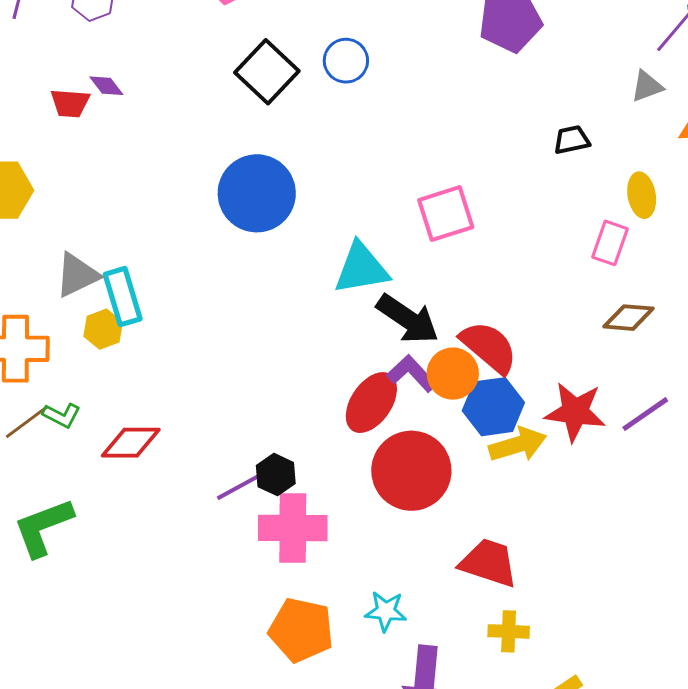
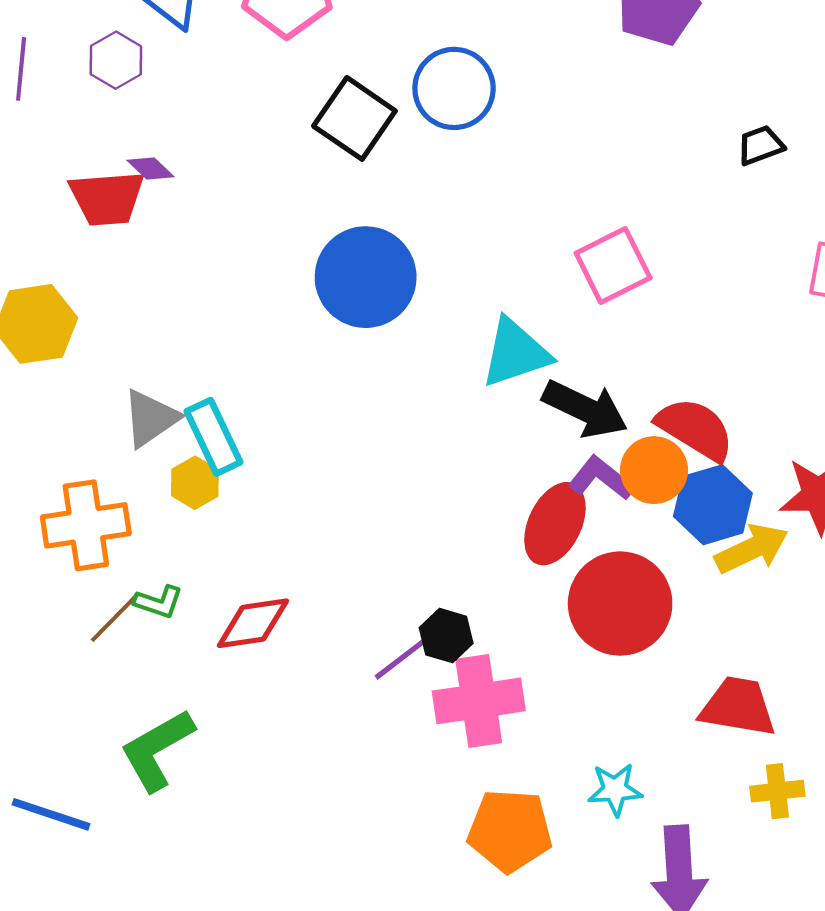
blue circle: (346, 61) -> (454, 88), size x1.4
red trapezoid: (70, 103) -> (107, 198), size x1.5

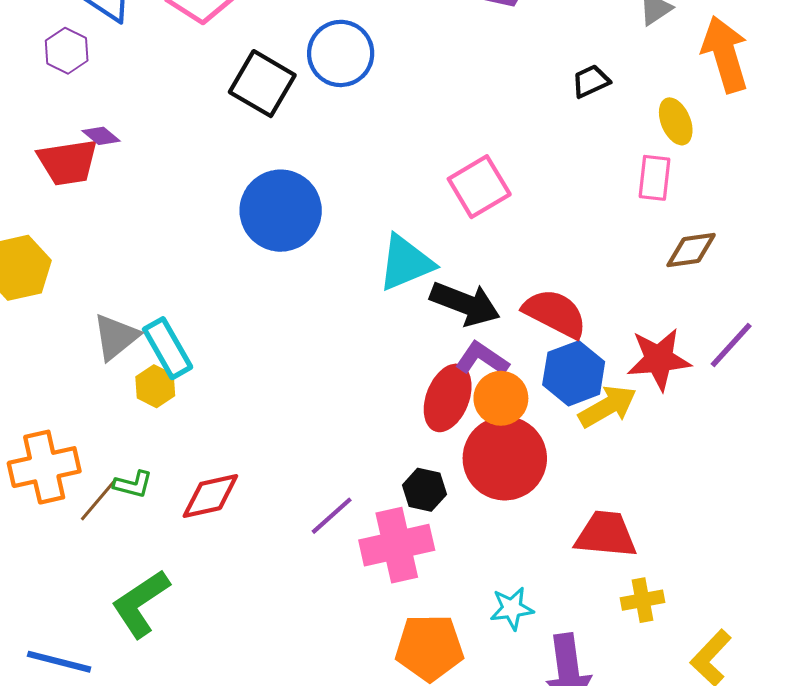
orange circle: (654, 470) -> (501, 398), moved
orange cross: (86, 525) -> (44, 467), moved
black hexagon: (446, 636) -> (424, 490), moved

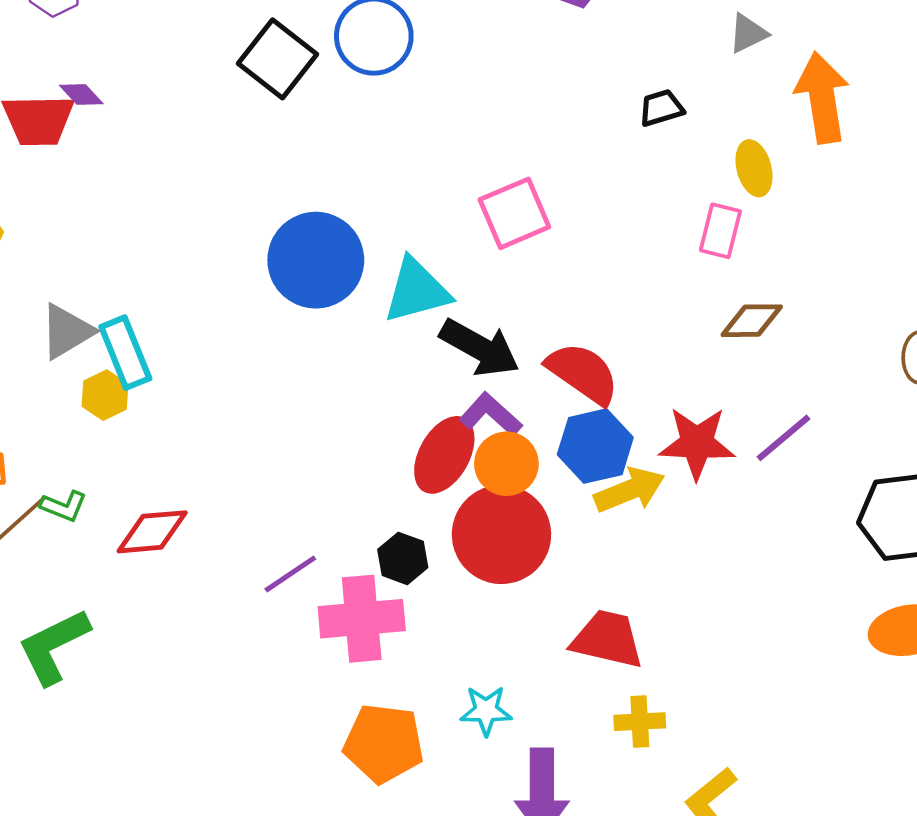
blue circle: (281, 211) -> (316, 260), moved

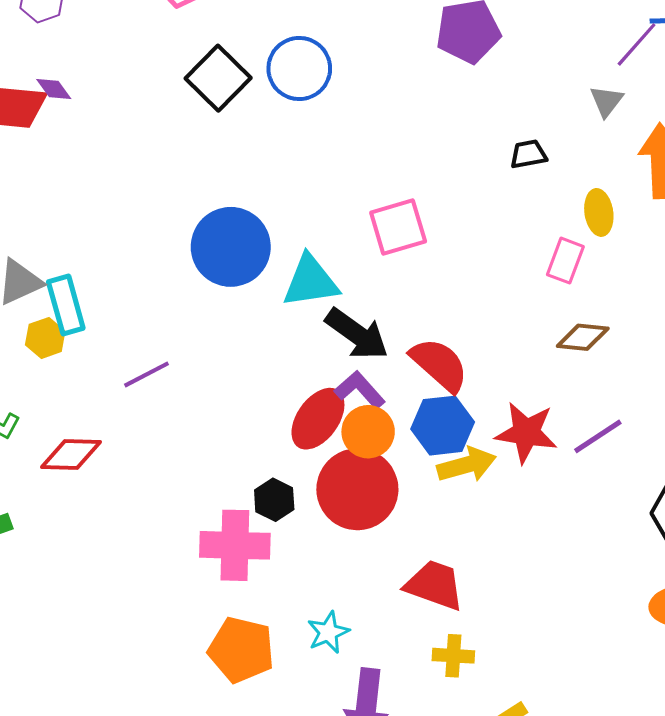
gray triangle: (748, 33) -> (606, 101), turned -33
purple line: (290, 574) -> (146, 374), moved
cyan star: (486, 711) -> (328, 632), turned -30

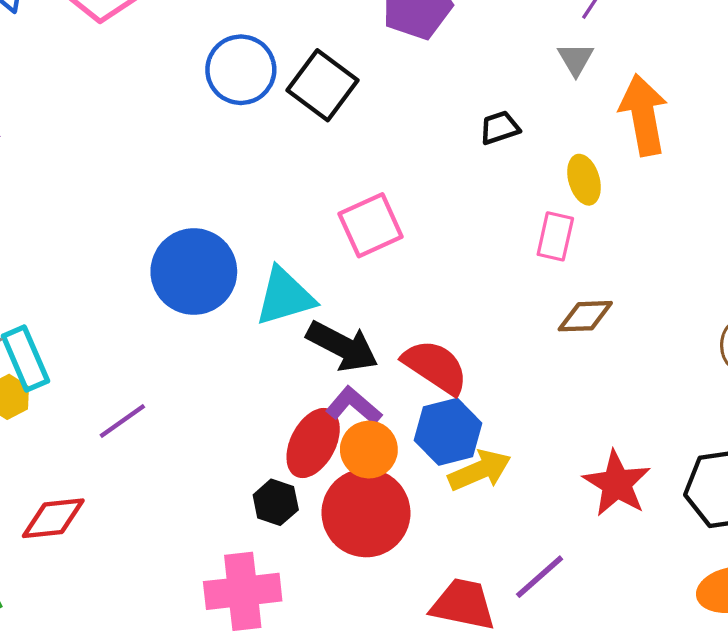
black square: (218, 78) -> (323, 85), moved
red star: (526, 433) -> (617, 484), moved, turned 30
purple line: (598, 436) -> (540, 577), moved
black hexagon: (274, 500) -> (276, 502), moved

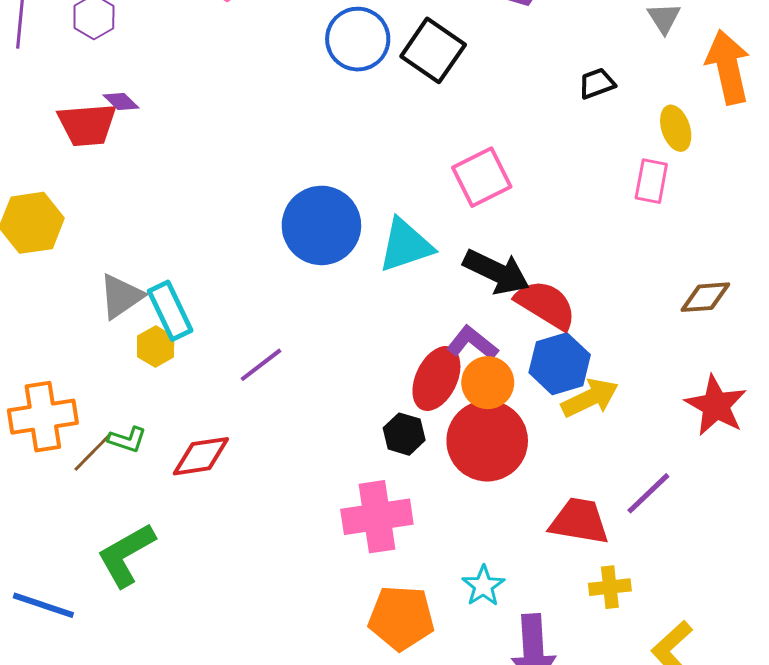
brown diamond: (585, 316) -> (705, 297), moved
black arrow: (342, 346) -> (496, 272), moved

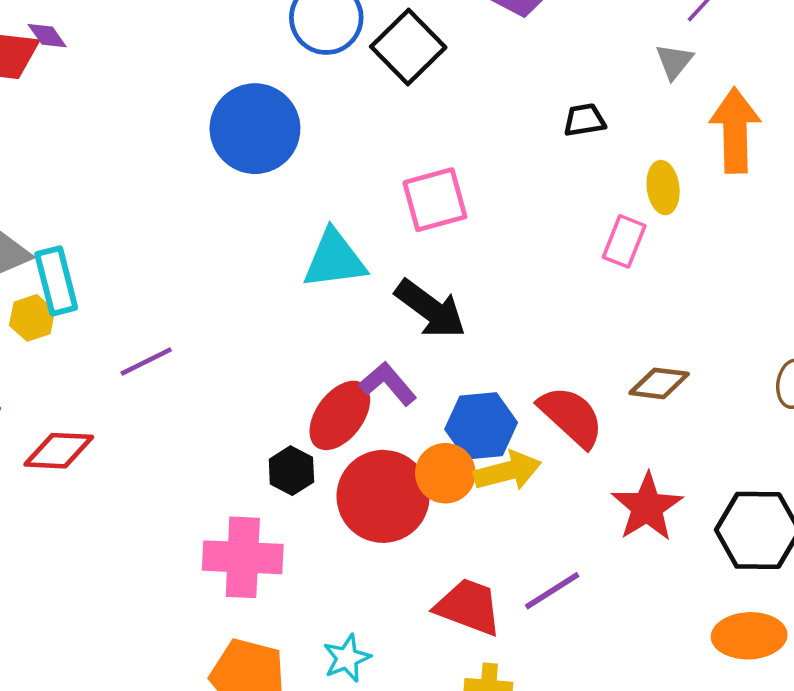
blue circle: (321, 225) -> (255, 129), moved
red semicircle: (546, 305) -> (571, 416), moved
orange circle: (488, 383) -> (445, 473), moved

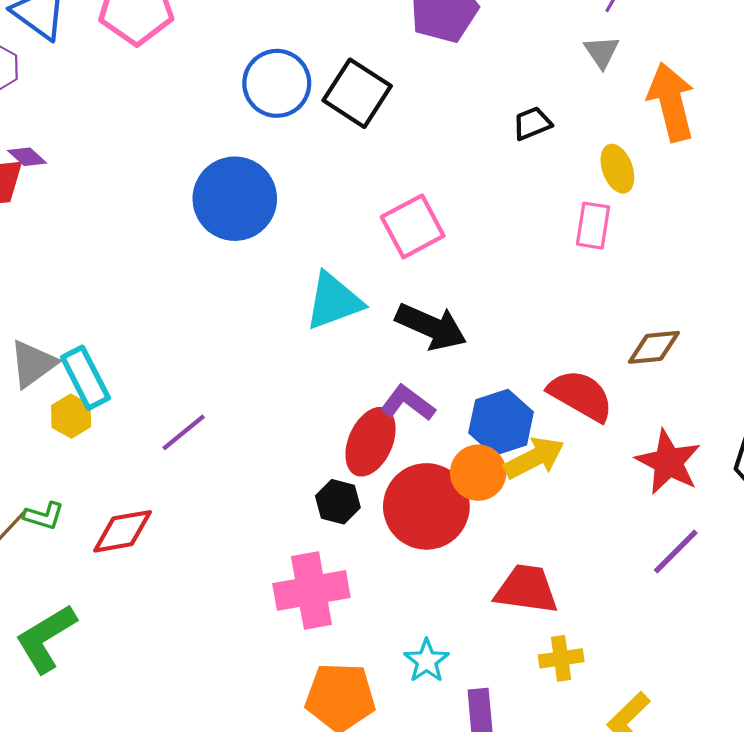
purple line: (552, 591) -> (676, 552), moved

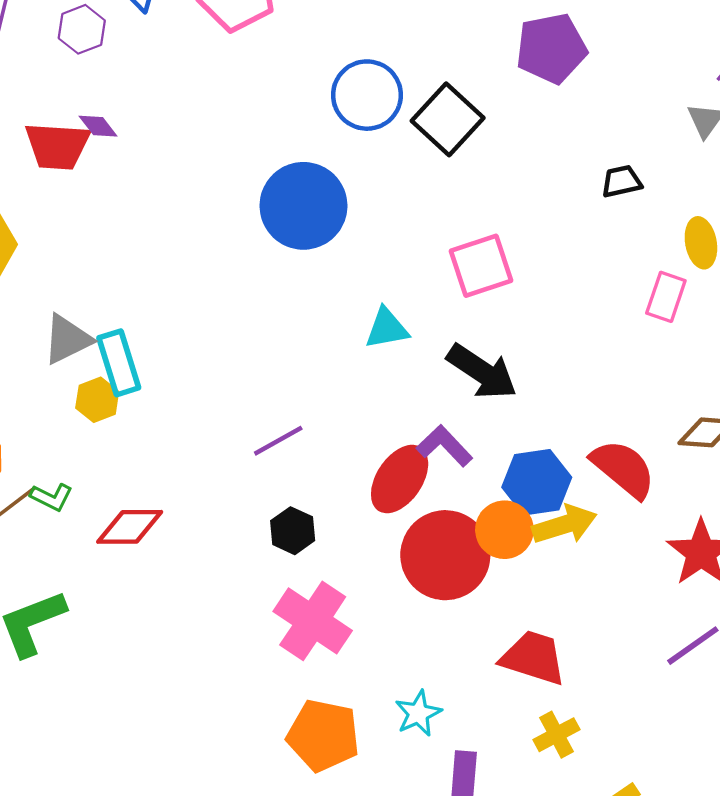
cyan triangle: (334, 301) -> (387, 328), size x0.7
purple line: (184, 432) -> (278, 441), moved
black hexagon: (338, 502) -> (293, 531), moved
pink cross: (311, 590) -> (313, 621), turned 34
yellow cross: (561, 658) -> (557, 735), turned -30

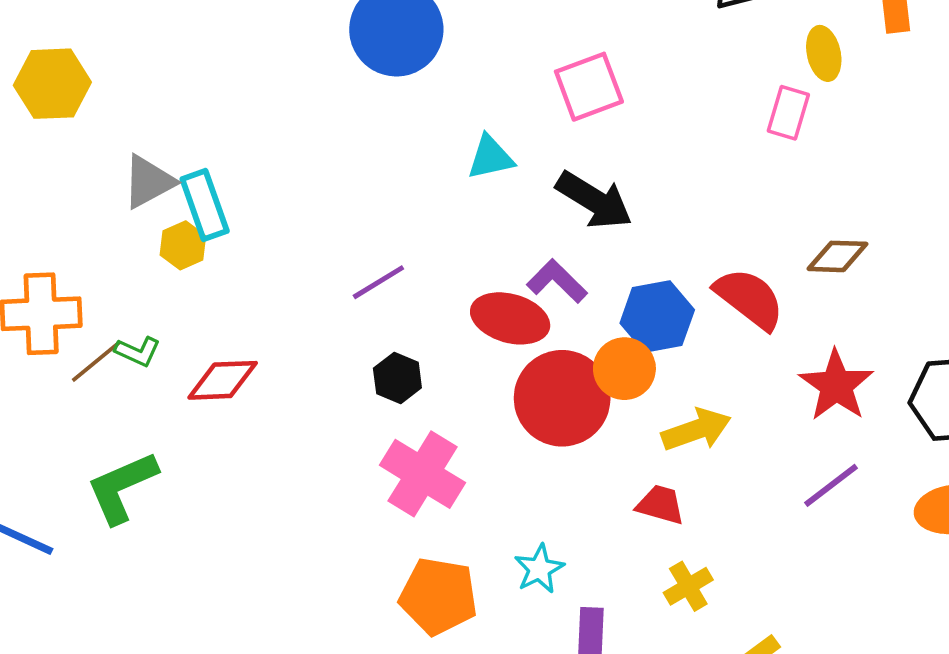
red ellipse: (400, 479) -> (510, 318), turned 74
yellow arrow: (564, 525) -> (696, 430), moved
red trapezoid: (533, 658) -> (660, 505), size x0.7

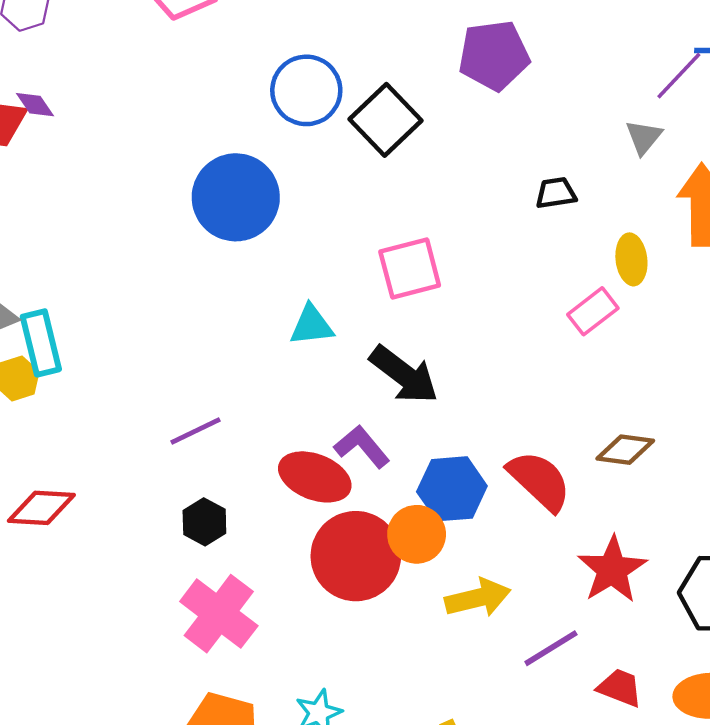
pink rectangle: (788, 113) -> (593, 311), turned 30
purple line: (831, 485) -> (551, 648), moved
red trapezoid: (660, 505) -> (620, 688), moved

